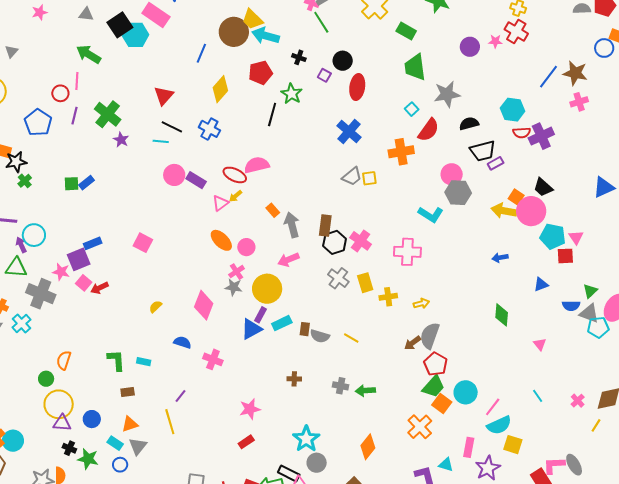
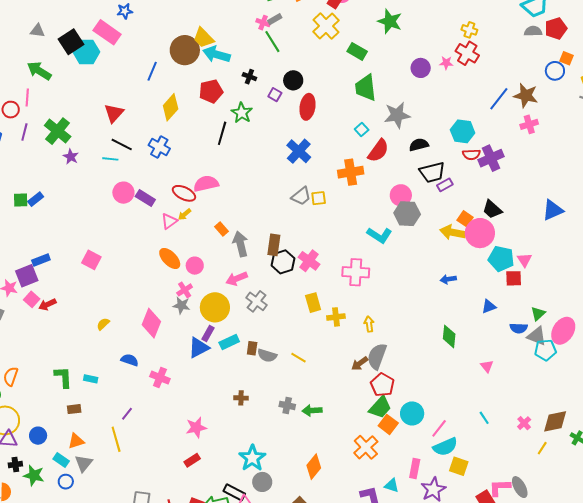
gray cross: (338, 278) -> (256, 301), moved
yellow arrow: (421, 303) -> (369, 324), turned -84
black cross: (69, 448) -> (15, 465), turned -32

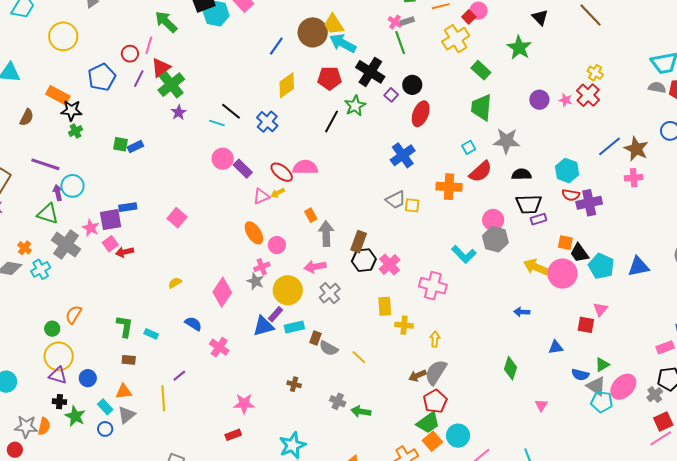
black cross: (249, 77) -> (370, 72), size x2.0
red triangle: (114, 113) -> (161, 68), moved
orange square: (465, 219) -> (565, 243), moved, turned -35
cyan pentagon: (501, 259) -> (601, 266), moved

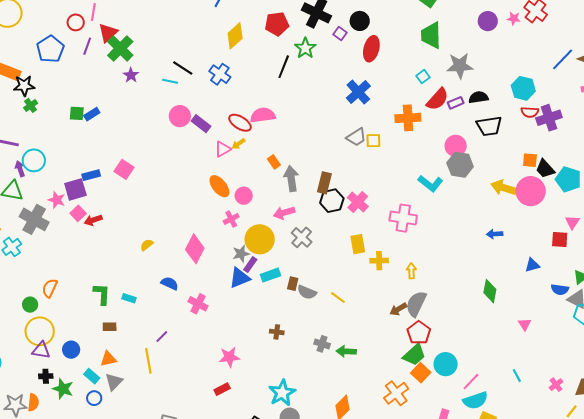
pink square: (177, 218) -> (124, 169), moved
purple rectangle: (538, 219) -> (456, 103), moved
gray star: (255, 281) -> (241, 254), moved, turned -30

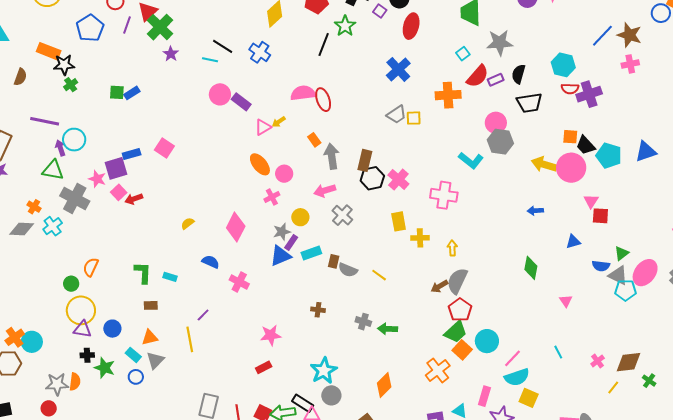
black semicircle: (478, 97) -> (518, 74), turned -66
red ellipse: (240, 123) -> (323, 100), moved, turned 40
pink triangle: (572, 222) -> (591, 201), moved
yellow circle: (260, 239) -> (300, 217), size x0.6

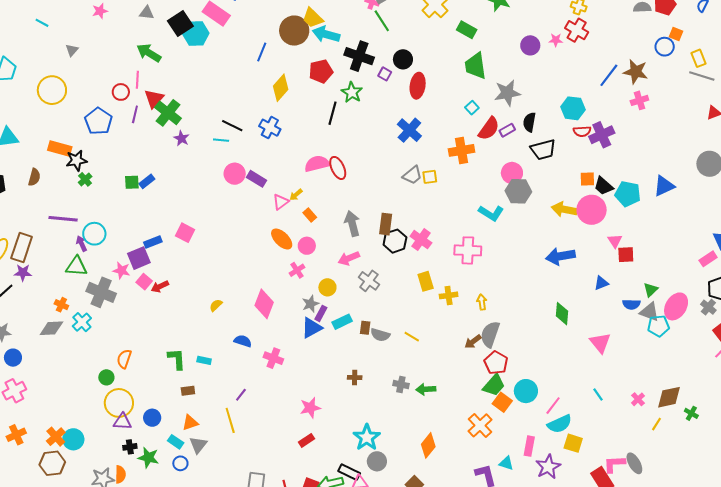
orange rectangle: (314, 140) -> (310, 215), moved
blue arrow: (535, 211) -> (560, 256), size x1.8
pink triangle: (566, 301) -> (600, 343), size x1.6

